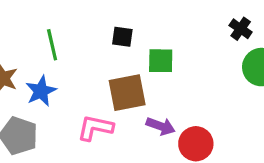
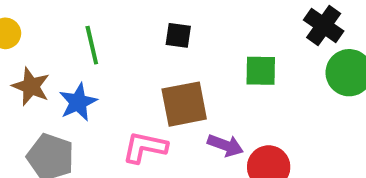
black cross: (241, 29) -> (324, 25), size x1.4
green square: (161, 61) -> (261, 71), moved

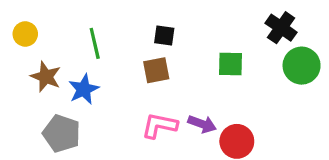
brown square: (184, 104) -> (156, 70), moved, size x0.7
pink L-shape: (145, 147) -> (159, 126), moved

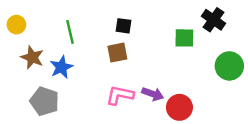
green square: (231, 64) -> (184, 38), moved
green circle: (302, 66) -> (229, 66), moved

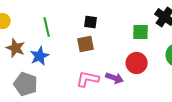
red circle: (179, 107) -> (137, 63), moved

